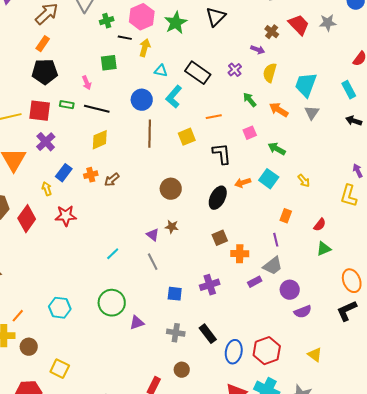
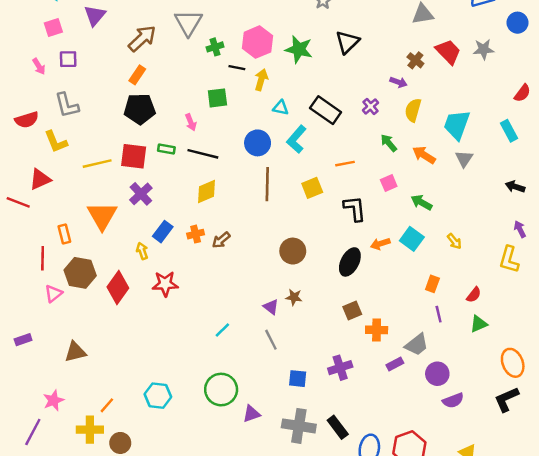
green star: (176, 23) -> (299, 49), turned -30
black arrow: (354, 121) -> (515, 187), moved
purple line: (276, 240) -> (439, 314), moved
gray cross: (176, 333) -> (299, 426), size x1.5

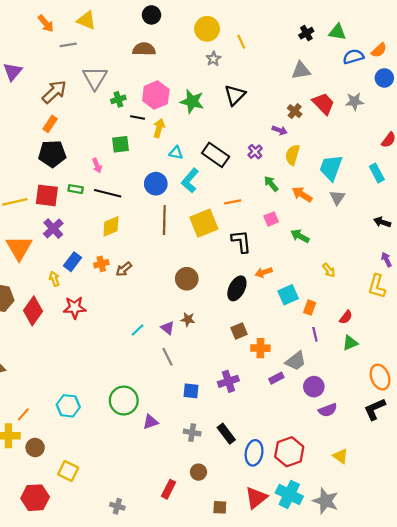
yellow square: (312, 188) -> (204, 223), size x1.5
cyan square: (412, 239) -> (288, 295), moved, turned 30
cyan line: (222, 330) -> (138, 330), moved
gray cross: (299, 426) -> (192, 433), size x0.6

